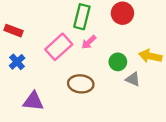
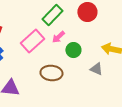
green rectangle: (82, 17) -> (52, 15), turned 30
green circle: (118, 62) -> (73, 50), moved

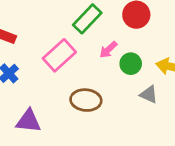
pink arrow: (58, 37) -> (108, 50), moved
green circle: (73, 50) -> (131, 64), moved

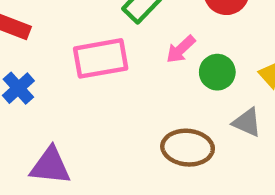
pink rectangle: (59, 55) -> (101, 58), turned 32
brown ellipse: (86, 100) -> (188, 148), moved

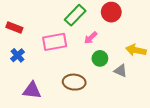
green circle: (217, 72) -> (100, 58), moved
brown ellipse: (188, 148) -> (74, 82), moved

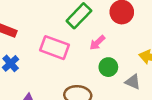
pink rectangle: (55, 42) -> (55, 48), turned 30

